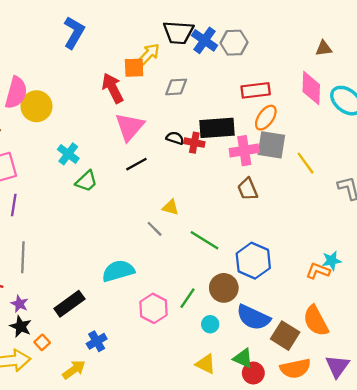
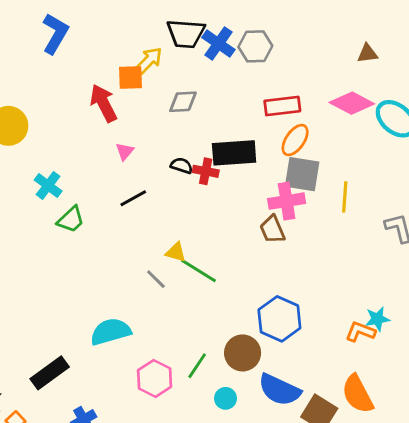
pink diamond: (311, 88) -> (352, 103), turned -64
pink triangle: (130, 127) -> (125, 151), size x0.5
pink cross: (244, 151) -> (287, 201), moved
yellow line: (306, 163) -> (345, 197), turned 40
green line: (204, 240) -> (199, 271), moved

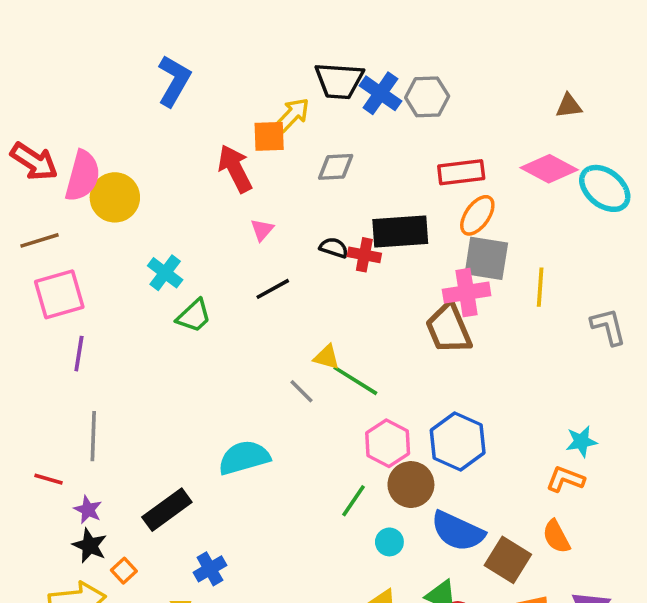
brown trapezoid: (272, 229) -> (449, 328), size x1.4
orange L-shape: (360, 332) -> (565, 479), moved
pink hexagon: (155, 378) -> (388, 443), moved
orange semicircle: (358, 394) -> (556, 537), size x0.7

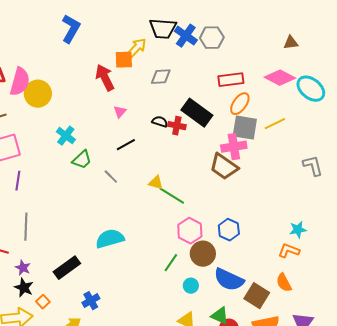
black rectangle: (400, 231) -> (197, 113), turned 40
yellow line: (540, 287) -> (275, 124), moved, turned 60
brown trapezoid: (449, 328) -> (224, 167), turned -32
gray line: (301, 391) -> (111, 177), moved
blue hexagon: (458, 441) -> (229, 230), size x0.7

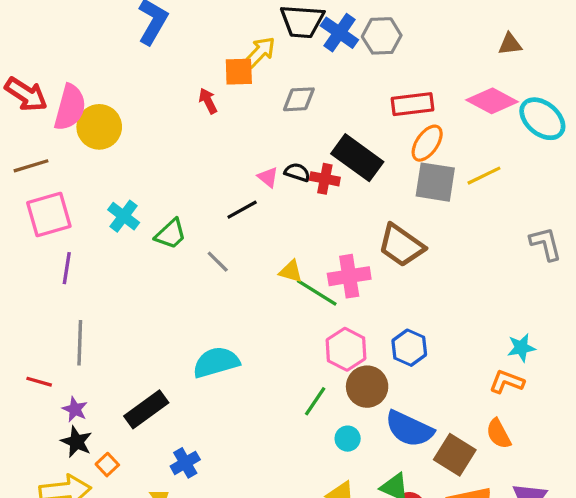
red arrow: (105, 78) -> (208, 101), size x0.6
pink triangle: (120, 112) -> (268, 177), moved, turned -32
cyan cross: (66, 136) -> (124, 216), moved
pink cross: (234, 147) -> (349, 276), moved

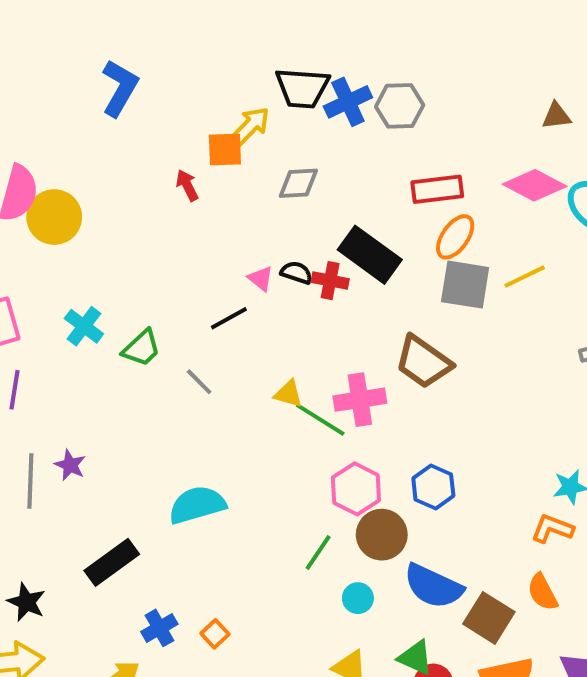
blue cross: (339, 33) -> (348, 102), turned 30
purple star: (75, 409) -> (70, 465), moved
orange square: (107, 465) -> (215, 634), moved

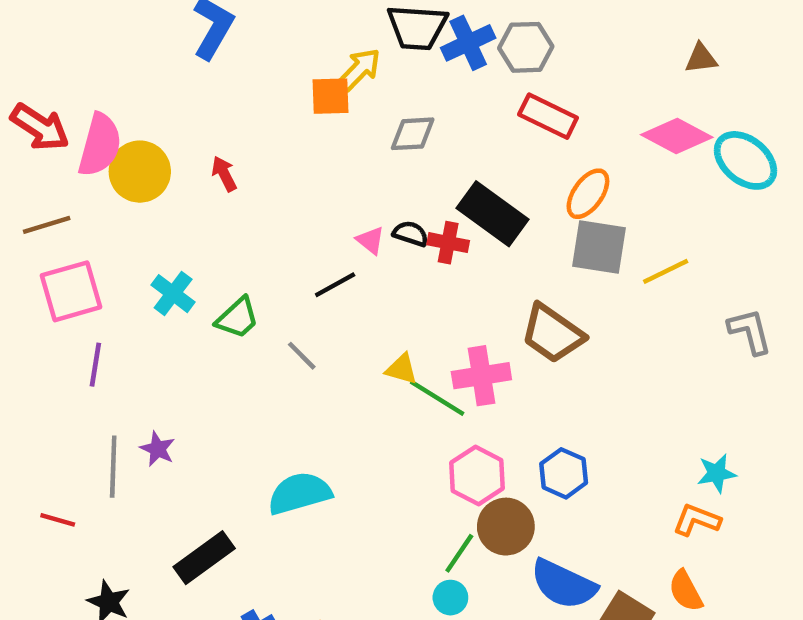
red arrow: (187, 185) -> (224, 174), moved
red rectangle: (437, 189) -> (548, 116), moved, turned 33
yellow line: (525, 277) -> (666, 271), moved
green line: (318, 552) -> (459, 553), moved
cyan circle: (358, 598) -> (450, 598), moved

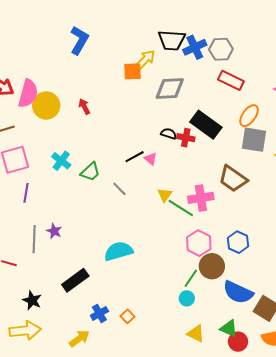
gray diamond: (413, 134) -> (170, 88), size x1.4
pink triangle: (371, 240) -> (151, 159), moved
yellow triangle: (402, 369) -> (165, 195), turned 49

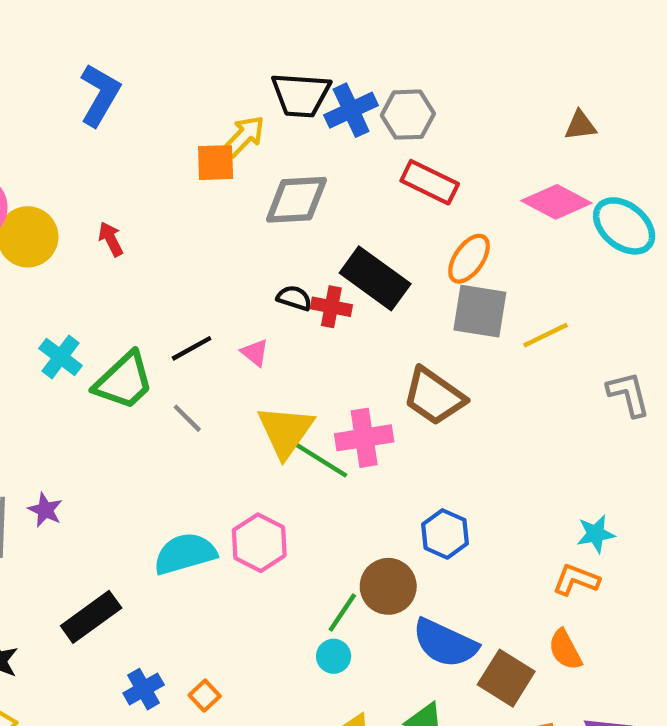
black line: (135, 157) -> (192, 348), moved
green trapezoid: (90, 172) -> (124, 381), size x1.4
yellow triangle: (165, 195) -> (286, 431), size x1.8
pink hexagon: (199, 243) -> (259, 543), moved

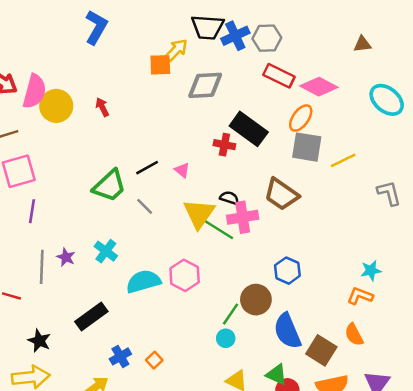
pink diamond: (556, 202) -> (319, 87), moved
black semicircle: (294, 298) -> (229, 198), moved
cyan cross: (61, 357) -> (106, 251), moved
blue semicircle: (445, 643) -> (287, 331), turned 42

